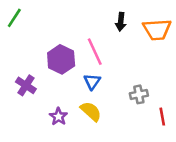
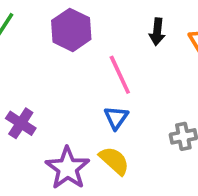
purple hexagon: (61, 59) -> (71, 30), moved
purple star: (58, 117) -> (68, 168), size x1.6

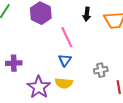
purple cross: (21, 123) -> (14, 63), turned -35
yellow semicircle: (114, 161) -> (64, 83), turned 144

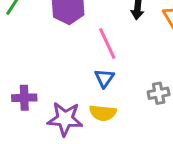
purple cross: (14, 63) -> (24, 98), moved
purple star: (39, 87) -> (65, 119), turned -30

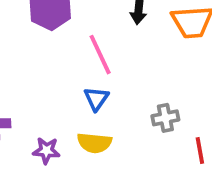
purple star: (65, 119) -> (46, 151), size x0.6

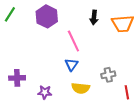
yellow semicircle: (94, 143) -> (81, 88), moved

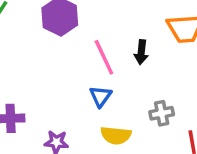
black arrow: (94, 17) -> (141, 52), moved

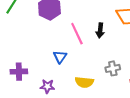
blue triangle: (101, 96) -> (60, 57), moved

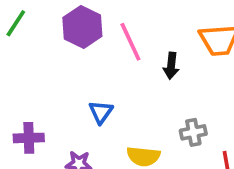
pink line: (77, 34) -> (130, 42), moved

